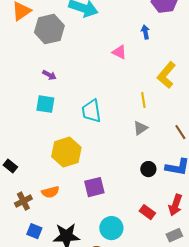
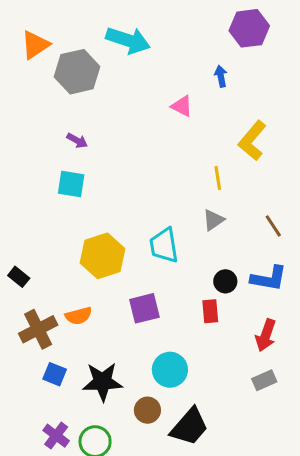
cyan trapezoid: (91, 111) -> (164, 245), moved
brown cross: (23, 201) -> (38, 329), size x1.4
red rectangle: (147, 212) -> (210, 311), moved, turned 49

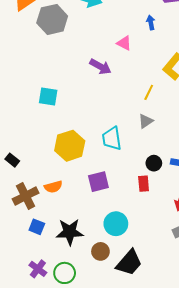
purple arrow: (77, 141) -> (100, 67), moved, size x1.5
yellow line: (218, 178) -> (149, 92), turned 35

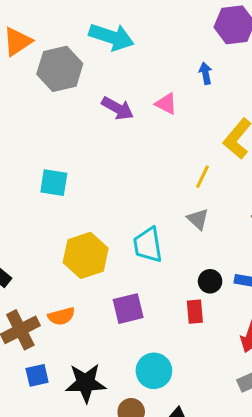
purple arrow: (100, 67) -> (118, 108), moved
gray triangle: (146, 121) -> (198, 219), turned -42
blue square: (37, 227) -> (37, 375), turned -35

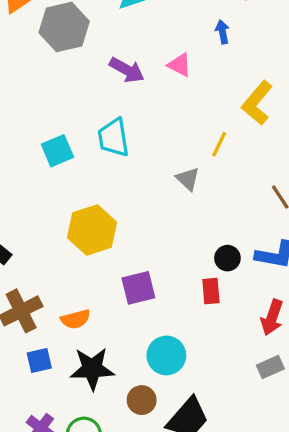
cyan square: (54, 183) -> (57, 151), turned -32
gray triangle: (198, 219) -> (188, 179), moved
cyan trapezoid: (148, 245) -> (114, 138), moved
orange semicircle: (61, 316) -> (76, 319), moved

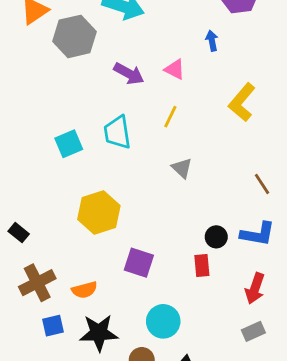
yellow line: (219, 144) -> (170, 117), moved
purple square: (138, 288) -> (139, 263), turned 32

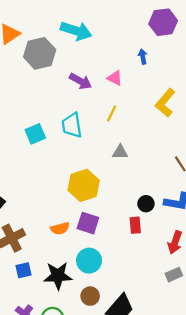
gray triangle: (182, 168) -> (120, 152), turned -42
yellow hexagon: (99, 213) -> (84, 185), moved
orange semicircle: (84, 290) -> (60, 228), moved
cyan circle: (163, 321) -> (89, 261), moved

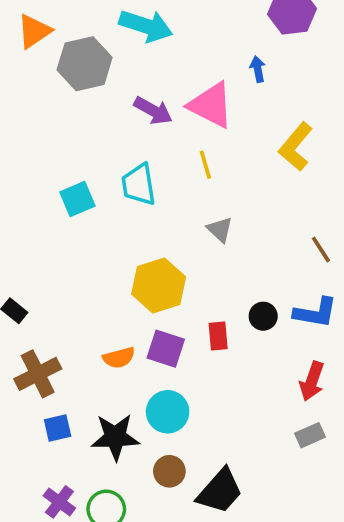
pink triangle: (115, 78) -> (211, 105), size x1.8
yellow line: (112, 113) -> (205, 165), turned -42
gray triangle: (120, 152) -> (220, 230), turned 42
red rectangle: (135, 225) -> (218, 336), moved

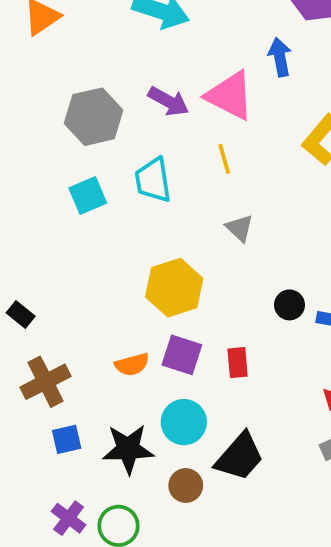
gray hexagon: (85, 64) -> (94, 117), moved
blue arrow: (258, 69) -> (280, 57), size x1.4
black circle: (263, 316) -> (289, 305), moved
red rectangle: (218, 336) -> (238, 363), moved
black trapezoid: (220, 491) -> (240, 457), moved

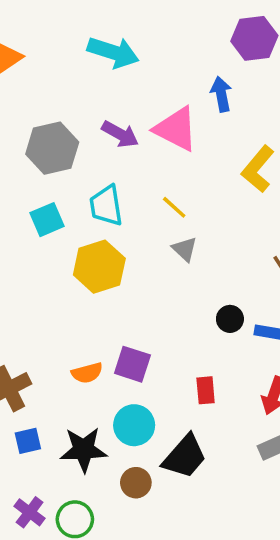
yellow line: (224, 159) -> (174, 207), moved, turned -32
yellow hexagon: (174, 288) -> (99, 267), moved
red rectangle: (238, 363) -> (206, 390), moved

